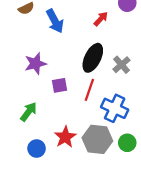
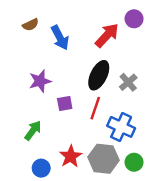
red arrow: (101, 19) -> (107, 35), size x1.6

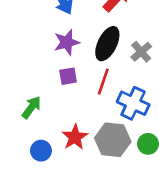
purple star: (40, 81) -> (67, 42), moved

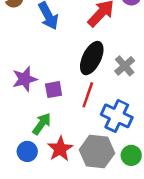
purple star: (67, 42) -> (25, 79), moved
green arrow: (31, 107) -> (42, 124), moved
blue circle: (41, 151) -> (27, 151), moved

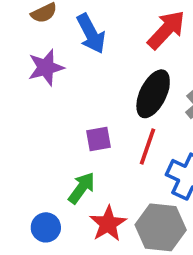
purple star: (25, 79) -> (46, 67), moved
blue circle: (27, 151) -> (46, 227), moved

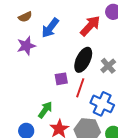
blue arrow: (91, 34) -> (50, 28), turned 65
purple square: (99, 139) -> (61, 79), moved

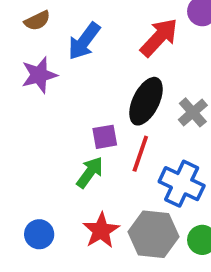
green arrow: (45, 110) -> (90, 172), moved

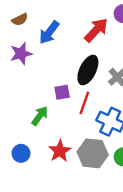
green arrow: (90, 172) -> (40, 116), moved

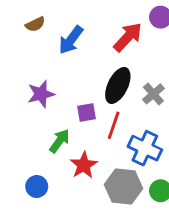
purple star: (21, 54) -> (41, 94), moved
red star: (60, 151) -> (84, 165), moved

